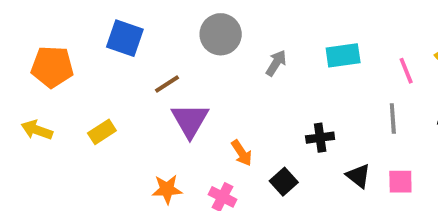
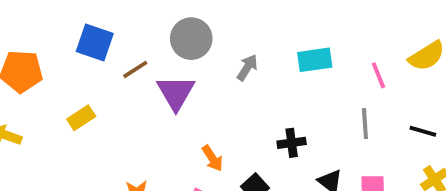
brown line: (167, 84) -> (135, 69), moved
purple triangle: (190, 120) -> (176, 93), moved
yellow rectangle: (102, 132) -> (81, 118), moved

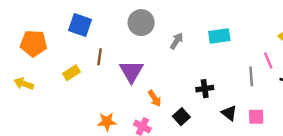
brown line: (135, 69) -> (100, 57), moved, turned -49
pink line: (378, 75) -> (268, 60), moved
purple triangle: (176, 93) -> (131, 71), moved

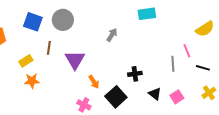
gray circle: (141, 23) -> (63, 20), moved
cyan rectangle: (219, 36) -> (147, 14), moved
black square: (181, 117) -> (116, 97), size x1.5
pink square: (256, 117) -> (177, 97), turned -32
orange star: (107, 122) -> (32, 81), moved

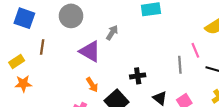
gray circle: (63, 20) -> (71, 16), moved
purple triangle: (75, 60) -> (90, 51), moved, turned -30

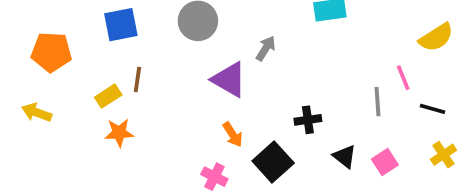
blue square: (24, 18) -> (121, 25), turned -30
brown line: (42, 47) -> (137, 80), moved

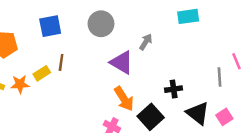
orange star: (119, 133) -> (20, 84), moved
orange arrow: (233, 135) -> (124, 99), size x1.5
black triangle: (345, 156) -> (198, 113), size x1.5

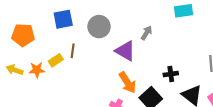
gray circle: (101, 24) -> (99, 27), moved

